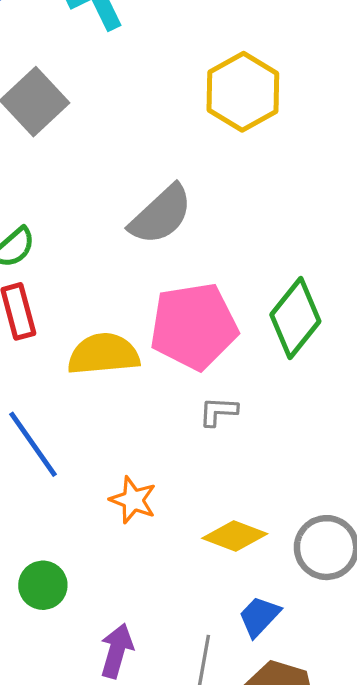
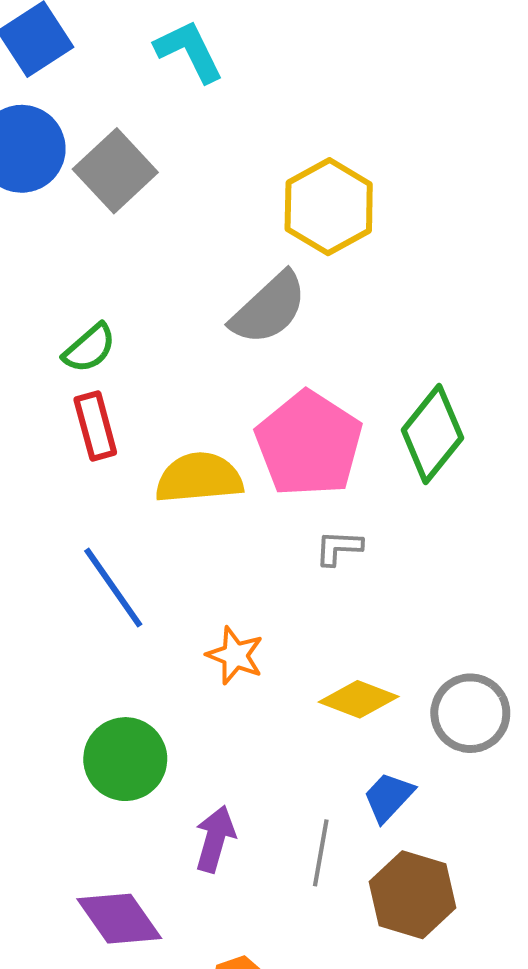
yellow hexagon: (243, 92) -> (329, 207), moved
pink pentagon: (194, 326) -> (309, 444), turned -30
green circle: (43, 585) -> (125, 759), size x1.4

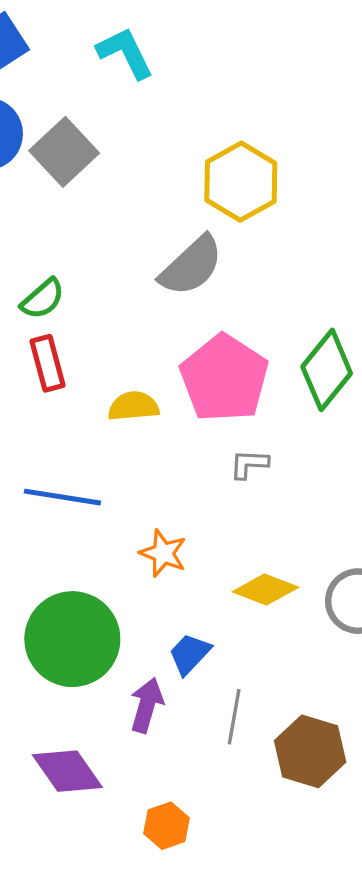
yellow semicircle: (199, 478) -> (133, 406), size x0.7
blue line: (113, 588) -> (62, 497), turned -46
green circle: (125, 759) -> (72, 639), size x1.4
blue trapezoid: (389, 797) -> (190, 654), moved

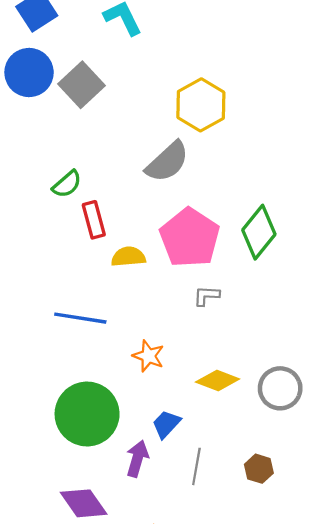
red rectangle: (48, 363) -> (94, 220), moved
brown hexagon: (310, 751) -> (259, 469), moved, size x0.6

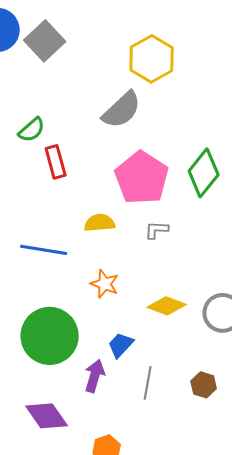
yellow semicircle: (128, 257) -> (100, 223), moved

